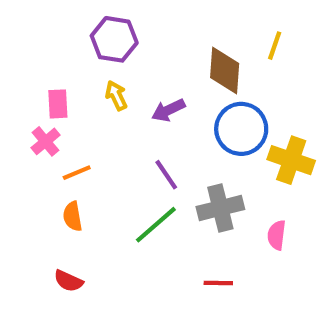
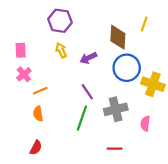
pink rectangle: (58, 104) -> (21, 50), moved
green line: (156, 225) -> (82, 118), turned -30
red semicircle: (68, 281) -> (36, 148), turned -88

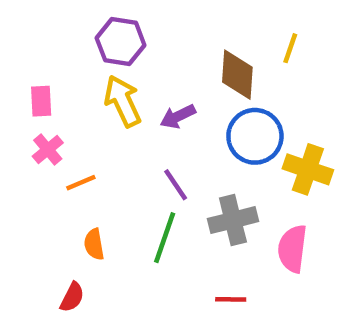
yellow arrow: (61, 50) -> (123, 101), size x1.6
orange semicircle: (38, 114) -> (94, 244), moved
pink semicircle: (145, 124) -> (292, 249), size x1.5

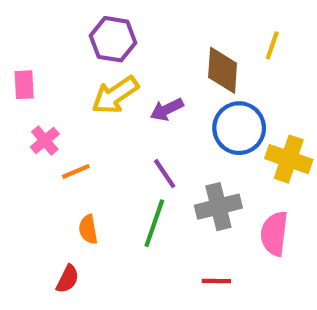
pink rectangle: (41, 101) -> (24, 85), moved
yellow arrow: (123, 101) -> (115, 95), turned -99

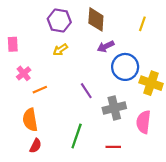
brown diamond: (223, 70) -> (96, 19), moved
yellow arrow: (115, 95) -> (60, 50), size x0.6
purple arrow: (167, 109) -> (106, 46), moved
green line: (154, 223) -> (77, 136), moved
orange semicircle: (88, 229) -> (30, 120), moved, size x1.5

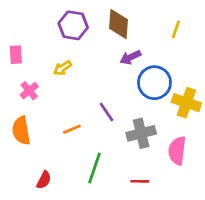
yellow arrow: (60, 50) -> (63, 68), moved
orange line: (40, 90) -> (72, 129), moved
orange semicircle: (30, 120) -> (21, 131), moved

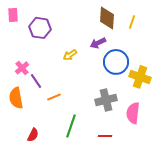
brown diamond: (118, 24) -> (107, 18), moved
purple hexagon: (73, 25) -> (40, 28), moved
pink rectangle: (16, 55) -> (13, 15), moved
yellow arrow: (63, 68) -> (70, 55), moved
purple line: (106, 112) -> (36, 81), moved

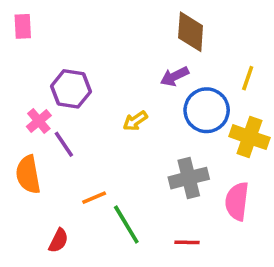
yellow line: (132, 22) -> (248, 78), moved
purple hexagon: (40, 28) -> (71, 89), moved
yellow arrow: (70, 55) -> (135, 121), moved
orange line: (54, 97) -> (94, 198), moved
green line: (71, 126) -> (126, 224), turned -50

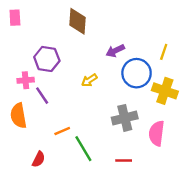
brown diamond: (191, 32) -> (78, 21), moved
pink cross: (39, 121) -> (26, 80), turned 35

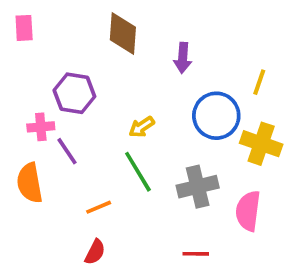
purple arrow: (115, 51) -> (183, 58), moved, turned -60
green line: (83, 149) -> (138, 172), moved
red semicircle: (39, 159) -> (95, 252), moved

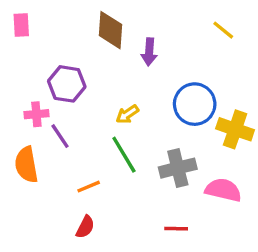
purple arrow: (183, 58) -> (149, 52), moved
yellow line: (259, 82) -> (223, 30), moved, turned -70
pink semicircle: (248, 211) -> (223, 190), turned 96

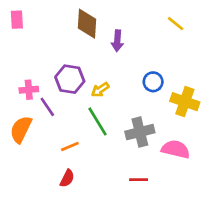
purple hexagon: (67, 84) -> (70, 79), moved
blue circle: (195, 104) -> (153, 82), size x0.6
orange semicircle: (26, 165) -> (21, 129), turned 36

